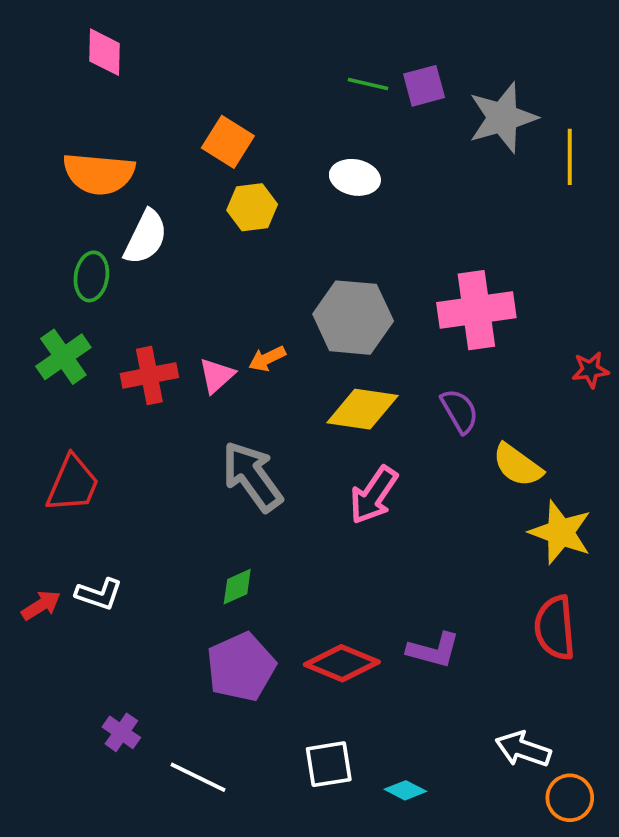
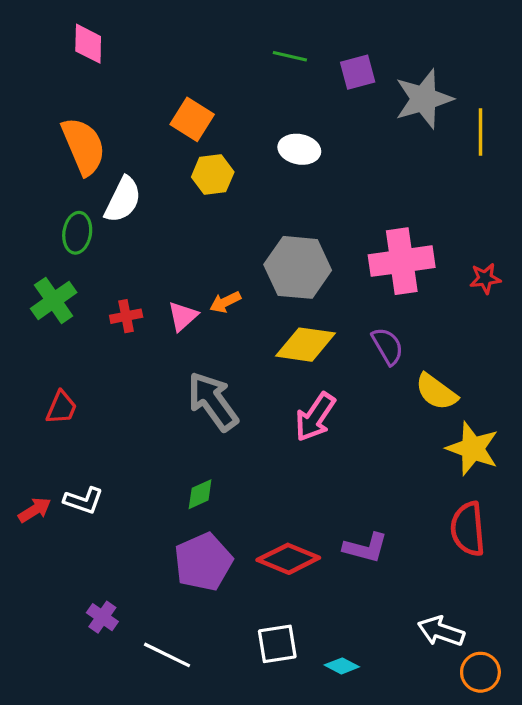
green line: (368, 84) -> (290, 56), moved
orange semicircle: (99, 174) -> (83, 146), turned -118
red star: (590, 370) -> (485, 278), moved
red cross: (149, 375) -> (126, 316), size x0.7
red trapezoid: (73, 484) -> (61, 408), size x0.7

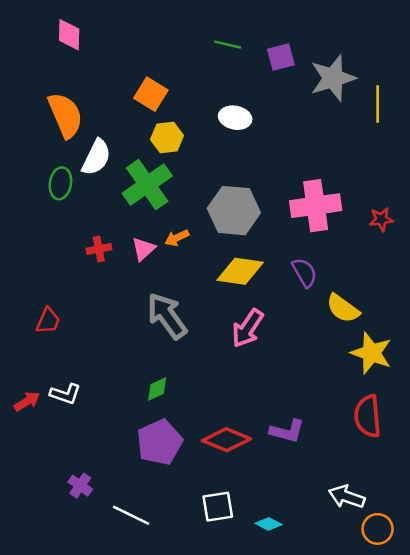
green cross: (54, 300) -> (147, 185), moved, size x1.4

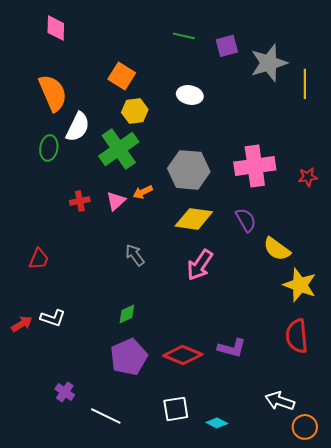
gray arrow: (167, 316) -> (135, 255), size x0.6

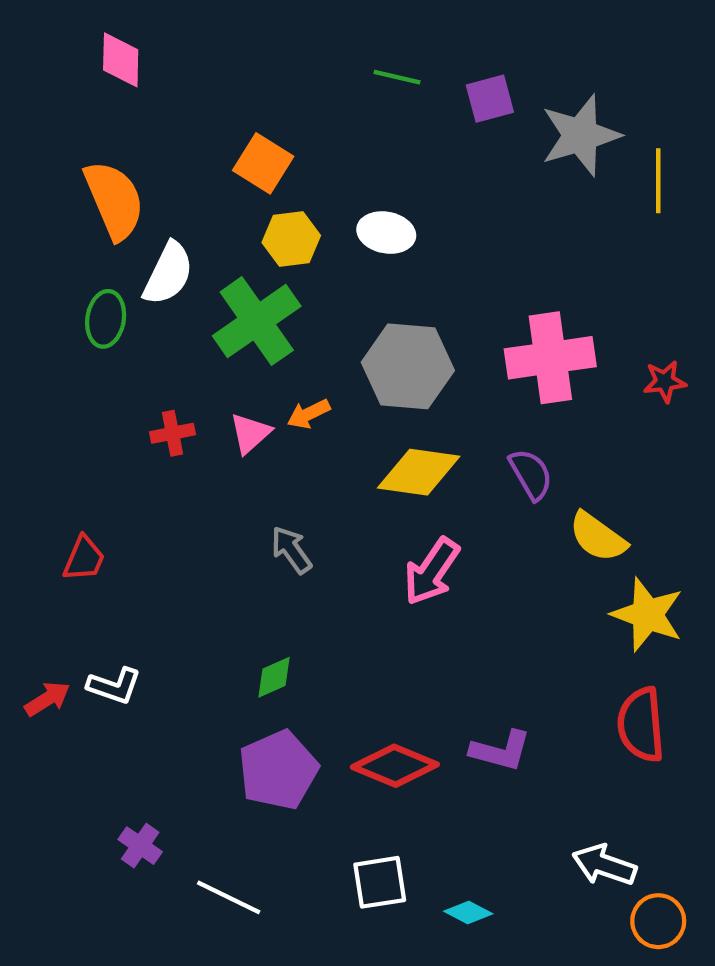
white ellipse: (190, 95) -> (386, 233), moved

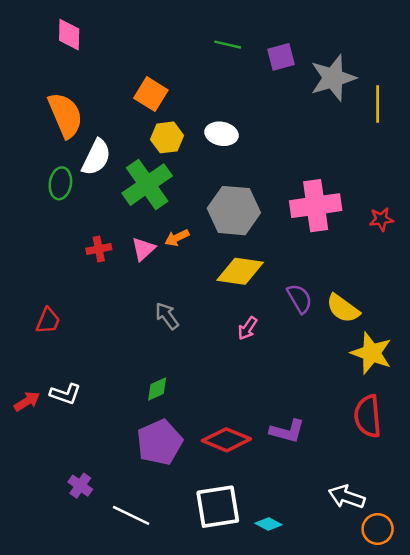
purple semicircle: (531, 474) -> (300, 299), moved
pink arrow: (432, 571) -> (248, 328), size x0.6
white square: (380, 882) -> (218, 507), size x1.4

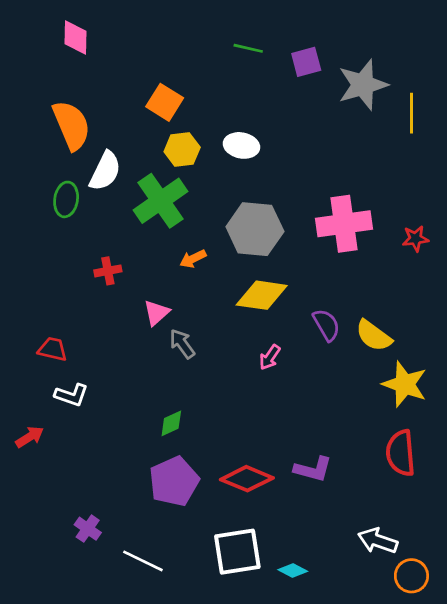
pink triangle: (143, 249) -> (156, 313), moved
red trapezoid: (48, 321) -> (53, 349), turned -100
white L-shape: (65, 394) -> (71, 395), moved

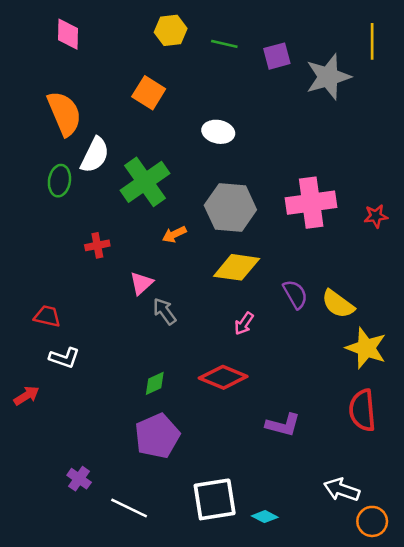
yellow line: (411, 113) -> (372, 41), moved
yellow hexagon: (182, 150) -> (171, 30), moved
red diamond: (247, 479) -> (223, 377), moved

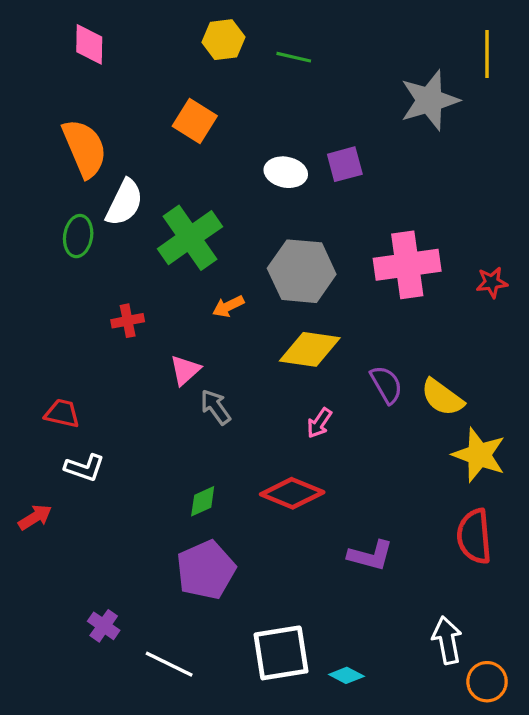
purple square: (277, 56) -> (345, 164), moved
white arrow: (342, 490) -> (447, 640), turned 60

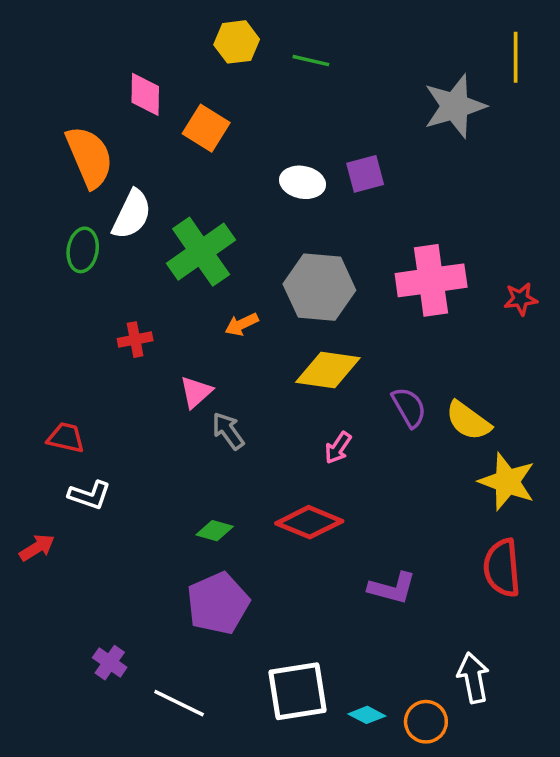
pink diamond: (89, 44) -> (145, 94), moved
green diamond: (203, 501) -> (215, 531), turned 40
orange circle: (487, 682) -> (426, 722), moved

